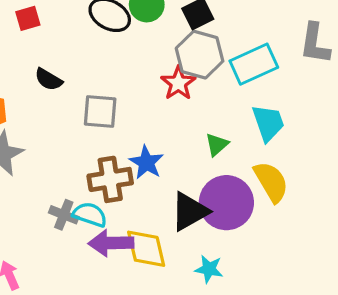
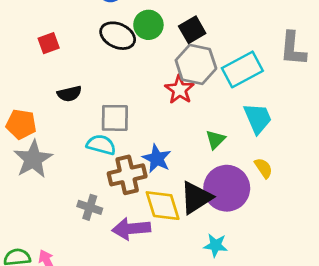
black semicircle: (48, 79) -> (69, 94), turned -40
yellow semicircle: (271, 182) -> (263, 168), size x0.6
cyan semicircle: (90, 215) -> (101, 145), moved
yellow diamond: (146, 249) -> (163, 206), moved

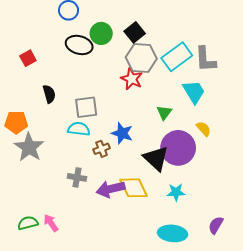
gray L-shape: (293, 49) -> (205, 59), moved
black semicircle: (69, 94) -> (49, 94), turned -84
brown cross: (127, 175) -> (102, 149), size x0.6
black triangle: (196, 198) -> (156, 158), turned -36
yellow diamond: (163, 206) -> (134, 188), moved

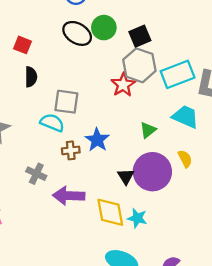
red square: (28, 58) -> (22, 45), moved, turned 35
cyan trapezoid: (194, 92) -> (185, 117), turned -50
black triangle: (156, 158) -> (126, 176), size x0.6
yellow diamond: (134, 188) -> (110, 212), moved

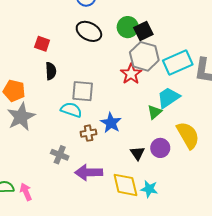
green circle: (104, 28) -> (128, 27), moved
cyan trapezoid: (185, 117) -> (168, 98), moved, turned -55
yellow semicircle: (185, 159) -> (188, 135), size x1.8
purple circle: (152, 172) -> (160, 148), size x0.6

